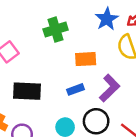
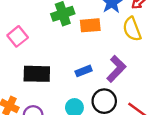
orange rectangle: (86, 59) -> (90, 25), moved

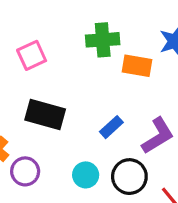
blue rectangle: (84, 71) -> (111, 127), turned -35

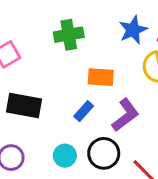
orange rectangle: (137, 66) -> (101, 77), moved

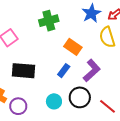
orange rectangle: (101, 77) -> (73, 47), turned 36

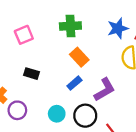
orange rectangle: (73, 47) -> (79, 57), moved
black rectangle: (24, 71) -> (31, 74), size x0.6

